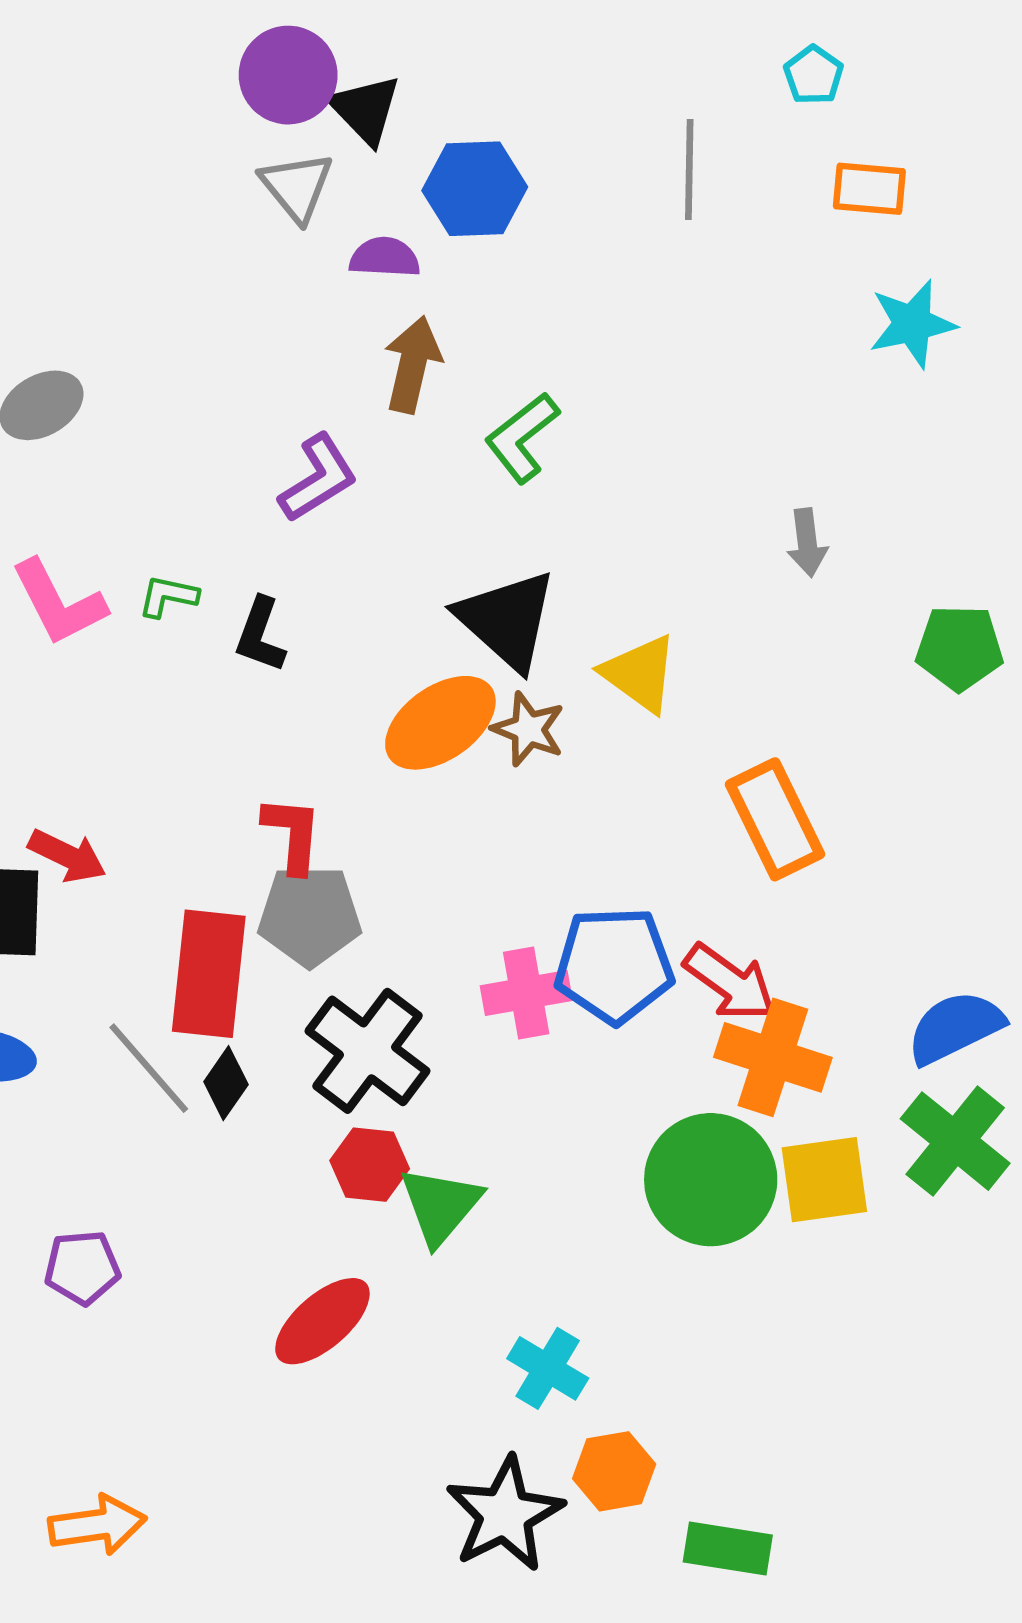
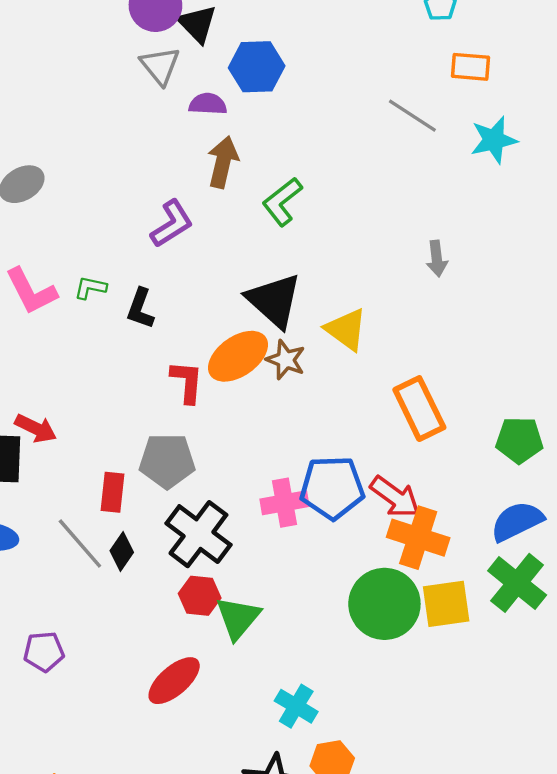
gray line: (689, 169) -> (412, 116), moved, turned -58
green pentagon: (959, 648) -> (519, 440), moved
red L-shape: (292, 834) -> (187, 382), moved
red rectangle: (209, 974) -> (112, 492), size x0.6

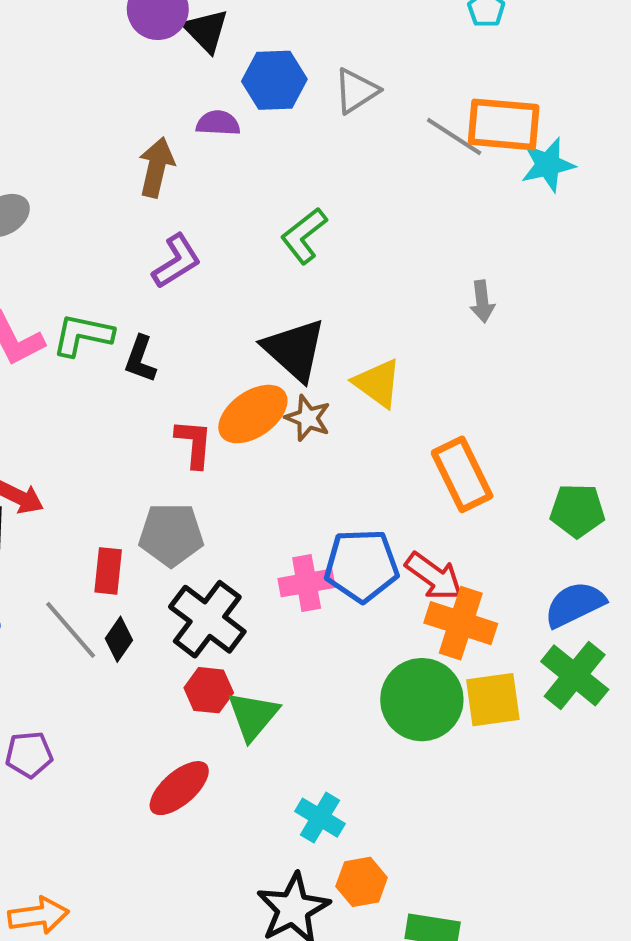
gray triangle: (160, 66) -> (356, 91), moved, turned 36
orange rectangle: (471, 67) -> (504, 124), moved, size x1.6
brown arrow: (223, 162) -> (156, 167), moved
green L-shape: (90, 288) -> (83, 335), size x1.6

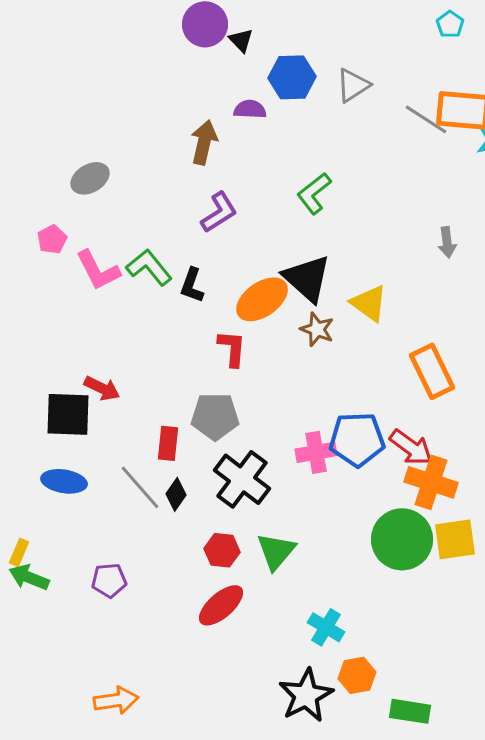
black triangle: (206, 31) -> (241, 40), size x0.7
green L-shape: (83, 335) -> (149, 267), turned 39
orange ellipse: (253, 414) -> (262, 299), moved
red hexagon: (209, 690) -> (222, 550), moved

